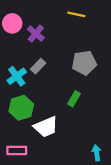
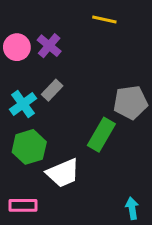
pink circle: (12, 23) -> (17, 47), moved
gray pentagon: (84, 63) -> (130, 102), moved
green rectangle: (74, 99) -> (101, 135), size x1.5

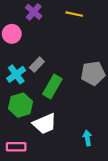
purple cross: (49, 46) -> (34, 12), moved
green rectangle: (101, 135) -> (52, 86), moved
cyan arrow: (132, 208) -> (87, 138), moved

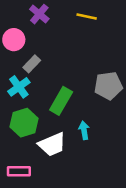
gray rectangle: (37, 65) -> (32, 64), moved
cyan arrow: (87, 138) -> (84, 130), moved

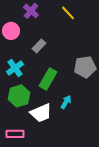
yellow line: (87, 17) -> (68, 13), turned 35
gray rectangle: (32, 64) -> (39, 46), moved
cyan arrow: (84, 130) -> (66, 102), turned 40

